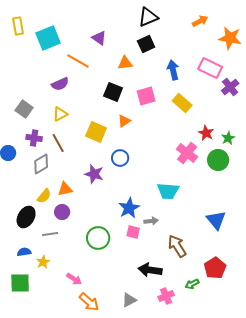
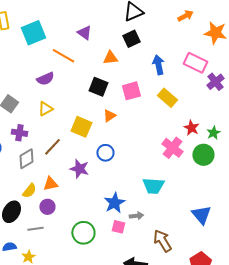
brown line: (58, 143) -> (52, 147), moved, turned 72

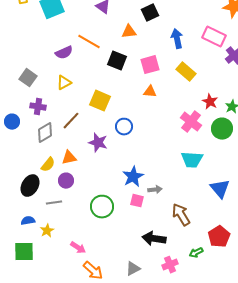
orange line: (63, 56) -> (89, 42), moved
orange triangle: (109, 116) -> (150, 92), moved, turned 40
cyan trapezoid: (153, 186) -> (192, 160), moved

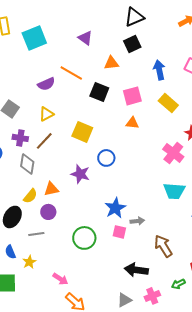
brown line: (71, 121) -> (44, 141), moved
gray diamond: (45, 133) -> (27, 164), turned -50
blue semicircle: (28, 221) -> (10, 252), turned -104
gray triangle: (133, 269) -> (124, 300), moved

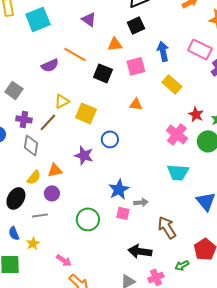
pink square: (132, 96) -> (136, 66), moved
yellow triangle: (46, 114) -> (62, 101), moved

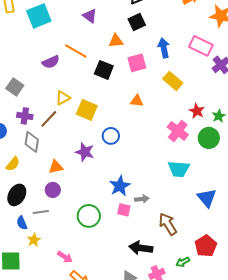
yellow semicircle: (34, 177) -> (13, 164), moved
blue semicircle: (14, 233) -> (22, 223), moved

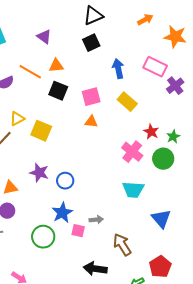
orange triangle: (116, 41) -> (56, 66), moved
pink square: (137, 63) -> (91, 97), moved
blue circle: (111, 136) -> (65, 181), moved
blue star: (120, 186) -> (62, 213), moved

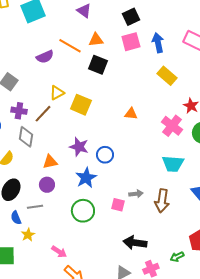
pink square: (91, 97) -> (131, 42), moved
orange triangle: (91, 122) -> (131, 114), moved
blue star: (62, 213) -> (86, 178), moved
brown arrow: (122, 245) -> (162, 201), moved, turned -140

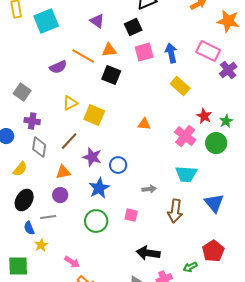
black square: (131, 17) -> (133, 27), moved
brown line: (43, 114) -> (69, 141), moved
gray arrow: (136, 194) -> (149, 189), moved

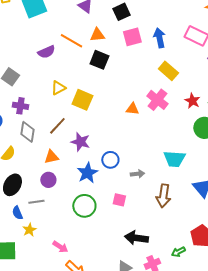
pink cross: (185, 136) -> (157, 100), moved
blue circle: (118, 165) -> (110, 160), moved

